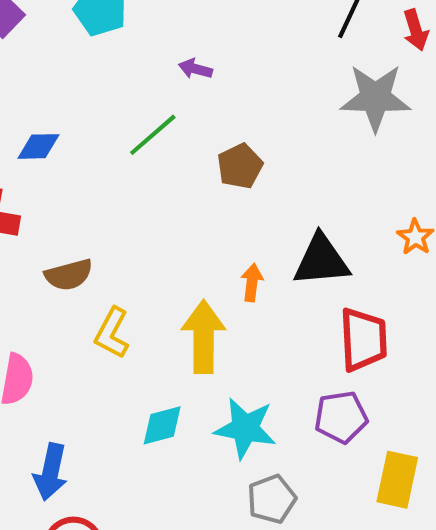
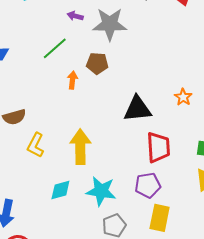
gray star: (375, 98) -> (110, 24), moved
brown pentagon: (240, 166) -> (97, 63), turned 30
orange arrow: (252, 282) -> (73, 80), moved
yellow rectangle: (397, 480) -> (160, 218), moved

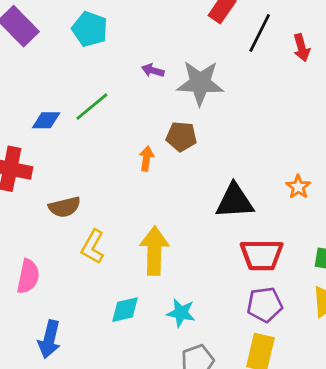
green line: (55, 48) -> (92, 107), moved
red trapezoid: (158, 147) -> (262, 255), turned 92
purple pentagon: (148, 185) -> (265, 305), moved
cyan star: (101, 191) -> (181, 313), size x0.7

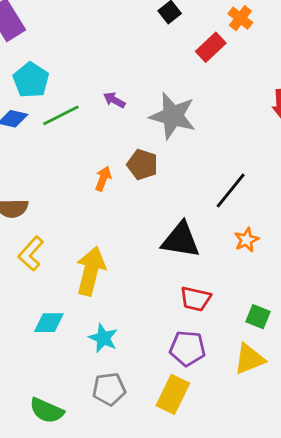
cyan pentagon: (90, 29) -> (31, 80), moved
black line: (260, 33) -> (231, 191), moved
purple arrow: (153, 70) -> (114, 100), moved
red trapezoid: (262, 255) -> (195, 299), size x0.7

